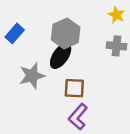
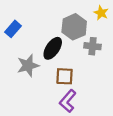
gray hexagon: (66, 33) -> (74, 27), moved
gray cross: (117, 46) -> (92, 46), moved

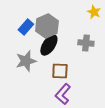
gray hexagon: (74, 27) -> (47, 26), moved
blue rectangle: (13, 29) -> (26, 27), moved

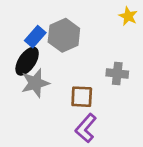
gray cross: (86, 43) -> (117, 74), moved
black ellipse: (49, 45) -> (27, 61), moved

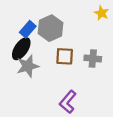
brown square: (82, 97) -> (65, 56), moved

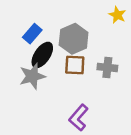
gray hexagon: (50, 28) -> (74, 39), moved
black ellipse: (21, 49) -> (42, 55), moved

